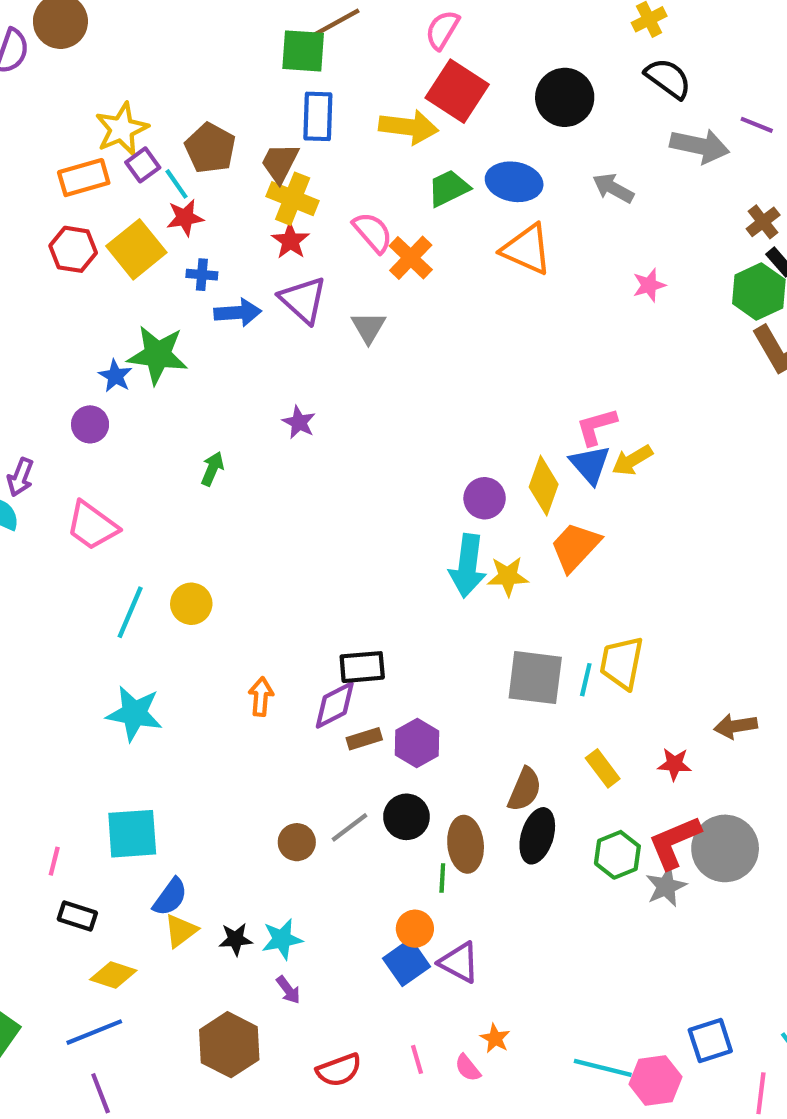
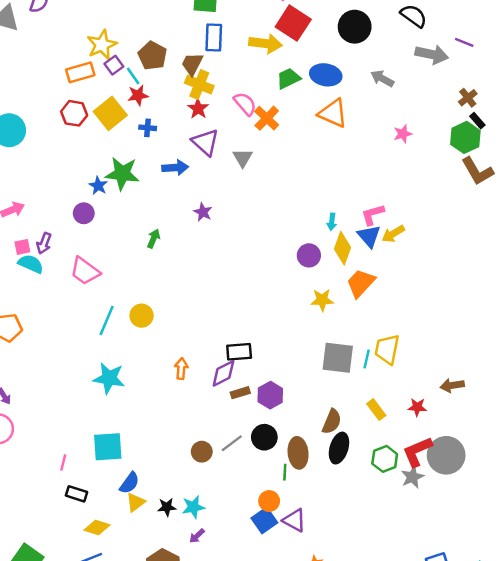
blue arrow: (238, 313) -> (175, 168), moved
cyan arrow: (468, 566) -> (332, 222), moved, size x0.5
purple arrow: (288, 990) -> (197, 536), turned 84

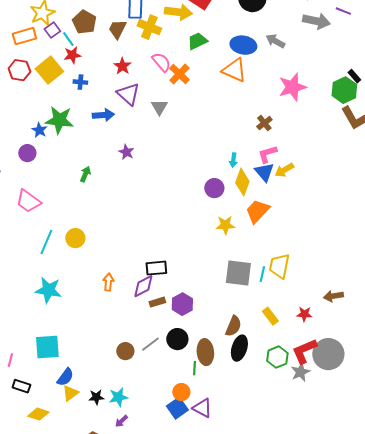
blue ellipse: (326, 75) -> (243, 45), moved
yellow cross: (199, 84) -> (149, 27), moved
brown cross: (468, 98) -> (264, 123), moved
pink star: (403, 134) -> (292, 87), size x1.8

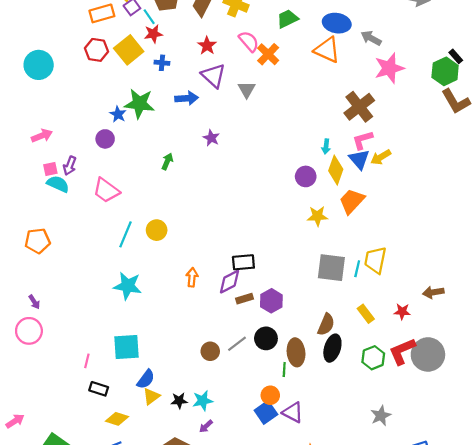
gray arrow: (275, 41) -> (371, 38), moved
brown cross: (264, 123) -> (359, 107), size x1.8
gray star: (300, 372) -> (381, 416), moved

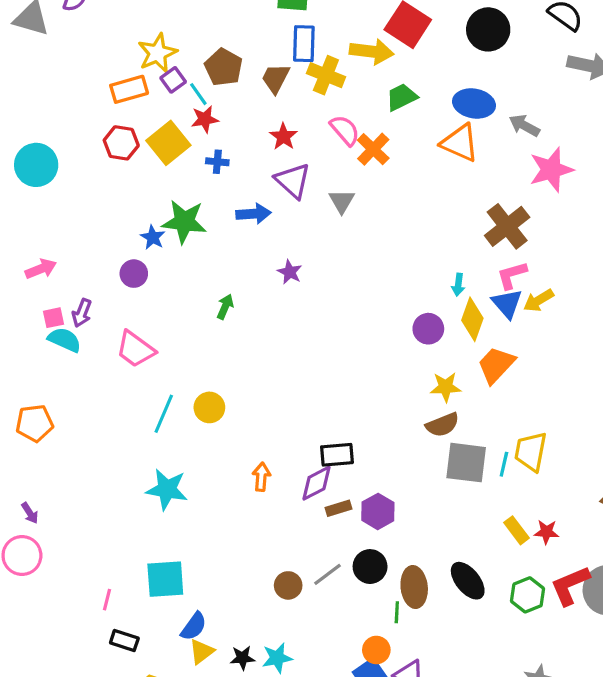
red star: (402, 312) -> (546, 532), moved
brown semicircle: (326, 324) -> (442, 425), moved, turned 45
black ellipse: (332, 348) -> (468, 581), turned -56

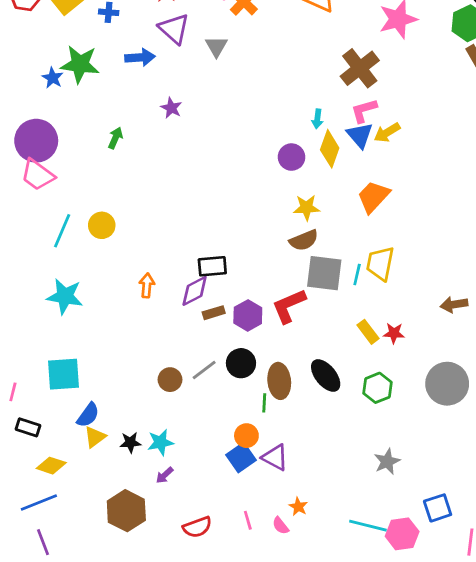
purple circle: (134, 274) -> (36, 141), moved, size x1.8
orange trapezoid: (496, 365) -> (373, 197), moved
red L-shape: (570, 585) -> (289, 306), moved

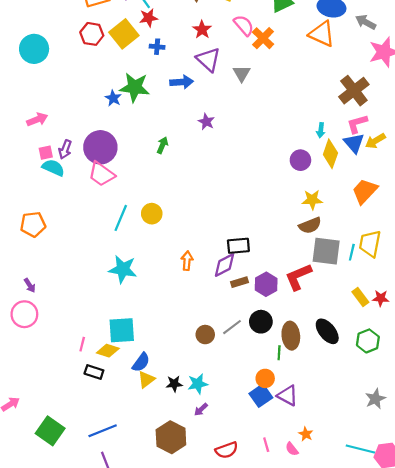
yellow diamond: (51, 466) -> (108, 351), moved

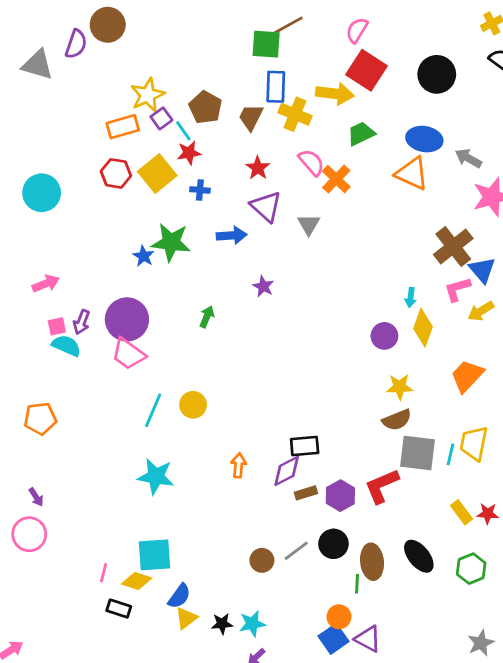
blue triangle: (354, 143) -> (482, 270), moved

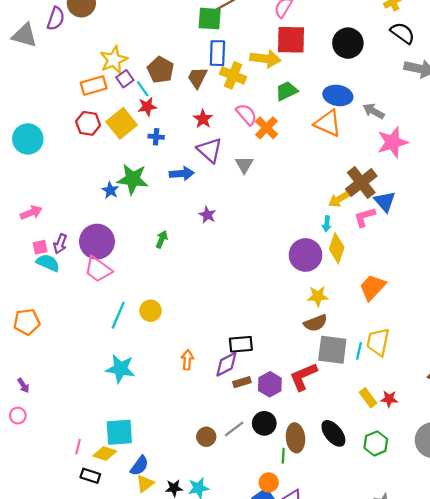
red square: (367, 70) -> (291, 40), turned -32
yellow arrow: (481, 311) -> (339, 199), moved
purple circle: (384, 336) -> (306, 255), size x1.5
pink circle: (29, 534) -> (18, 416), size x0.6

